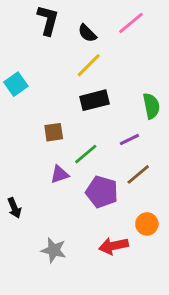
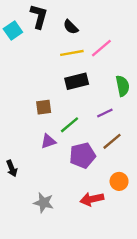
pink line: (131, 23) -> (101, 48), moved
yellow line: (89, 65) -> (72, 53), turned 35
cyan square: (16, 84) -> (13, 30), moved
purple pentagon: (102, 192) -> (82, 155), turned -30

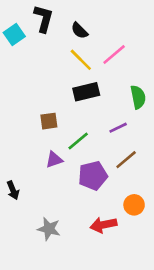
yellow line: (72, 53) -> (81, 60), turned 55

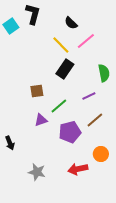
black semicircle: (79, 31) -> (71, 23), moved
black rectangle: (86, 92) -> (65, 69), turned -42

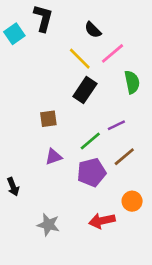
green semicircle: (104, 73) -> (132, 82), moved
green line: (59, 106) -> (90, 141), moved

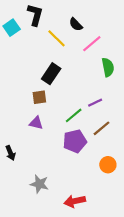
yellow line: (80, 59) -> (57, 38), moved
black rectangle: (85, 90) -> (51, 74), moved
purple triangle: (54, 157) -> (36, 123), moved, turned 32
red arrow: (102, 221) -> (75, 201), moved

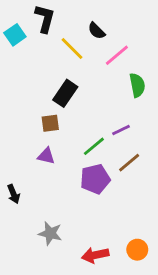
orange circle: (108, 165) -> (137, 250), moved

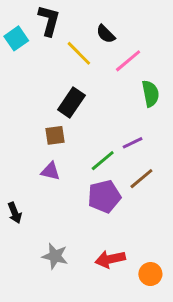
red arrow: (95, 255) -> (110, 259), moved

